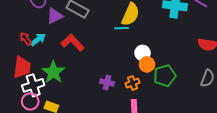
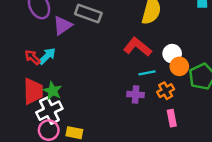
cyan line: (121, 28) -> (147, 73), moved
red L-shape: (73, 43) -> (137, 47), moved
green star: (53, 72) -> (53, 91), moved, size x0.7

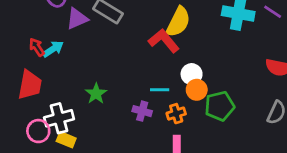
red L-shape: (137, 47) -> (164, 41), moved
green star: (53, 91) -> (96, 94), moved
white cross: (49, 111) -> (59, 118), moved

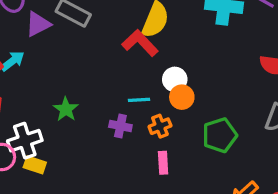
green pentagon: (220, 106) -> (220, 135), moved

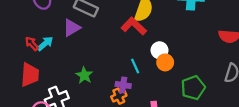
purple triangle: (38, 24) -> (72, 28), moved
cyan line: (139, 100) -> (135, 66), turned 72
orange cross: (160, 126) -> (119, 96), moved

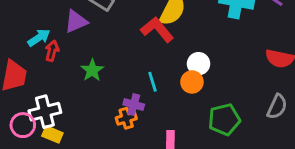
red arrow: (32, 44) -> (52, 51), moved, turned 48
white circle: (159, 50) -> (199, 64), moved
green star: (84, 75) -> (92, 70), moved

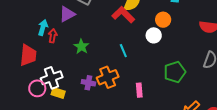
cyan arrow: (39, 38) -> (43, 28), turned -35
orange circle: (192, 82) -> (163, 20), moved
purple cross: (134, 104) -> (88, 83), moved
orange cross: (126, 118) -> (108, 77), size x1.5

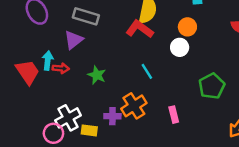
red arrow: (53, 36) -> (61, 68), turned 96
red trapezoid: (28, 55) -> (28, 72), moved, turned -30
yellow rectangle: (58, 93) -> (89, 130), moved

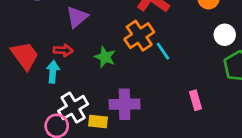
white circle: (180, 47) -> (225, 35), moved
cyan arrow: (48, 61) -> (53, 72), moved
orange cross: (134, 106) -> (139, 36), moved
purple cross: (112, 116) -> (125, 104), size x1.5

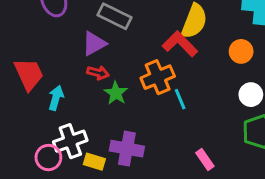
red arrow: (63, 50) -> (98, 73), moved
pink rectangle: (195, 100) -> (205, 160), turned -30

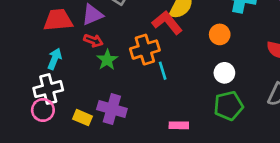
red trapezoid: (29, 74) -> (58, 20), moved, turned -76
white cross: (70, 141) -> (48, 89), moved
pink rectangle: (205, 160) -> (179, 125), turned -60

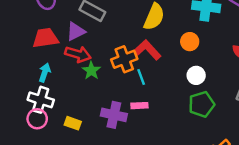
red L-shape: (167, 23) -> (147, 50), moved
red arrow: (93, 41) -> (78, 54), size x1.5
white cross: (48, 89) -> (41, 100), turned 35
purple cross: (112, 109) -> (114, 115), moved
pink rectangle: (179, 125) -> (139, 106), moved

